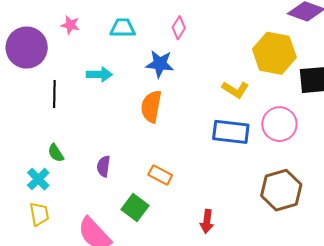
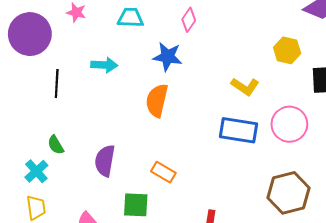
yellow hexagon: (274, 53) -> (287, 50), size x0.6
purple semicircle: (104, 166) -> (105, 161), size x1.4
green square: (135, 208) -> (136, 205), turned -36

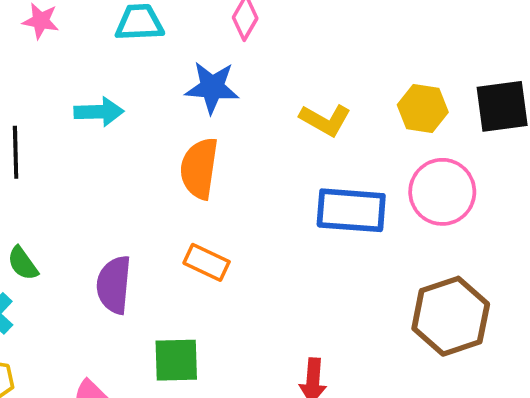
yellow hexagon: (287, 50) -> (423, 108), moved
yellow L-shape: (245, 86) -> (325, 120), moved
orange rectangle: (163, 172) -> (207, 262), moved

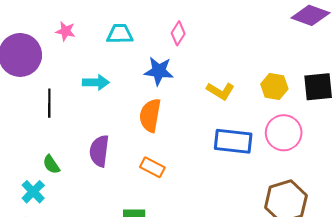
purple semicircle: (114, 285) -> (99, 151), moved

